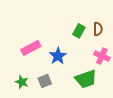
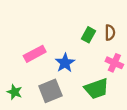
gray square: (45, 81) -> (50, 91), size x1.5
green star: (22, 82) -> (15, 92), moved

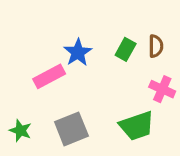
blue star: (65, 63) -> (78, 52), moved

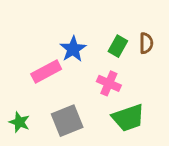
pink cross: (162, 89) -> (109, 83), moved

